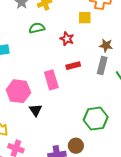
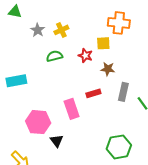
red star: (67, 39) -> (85, 56), moved
brown star: (106, 45) -> (108, 69), moved

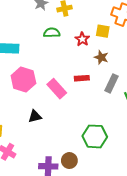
pink rectangle: (72, 109) -> (57, 89), turned -36
pink hexagon: (38, 122) -> (23, 80), moved
black triangle: (57, 141) -> (35, 116), turned 40

